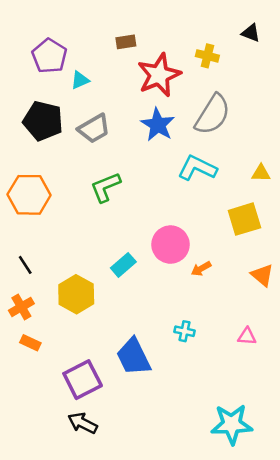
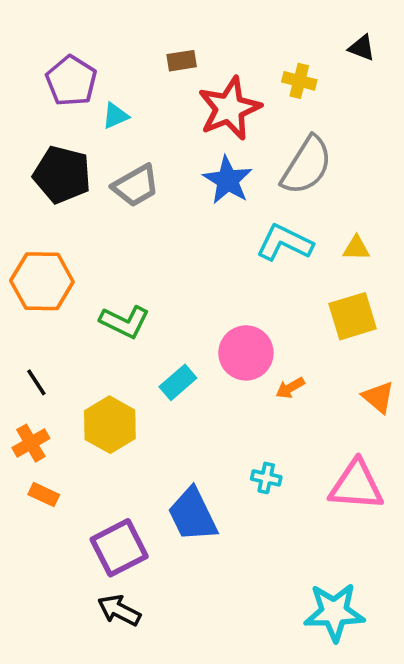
yellow triangle: (261, 173) -> (356, 248), moved
green L-shape: (105, 187) -> (125, 322), moved, turned -132
pink triangle: (247, 336) -> (356, 485), size x2.0

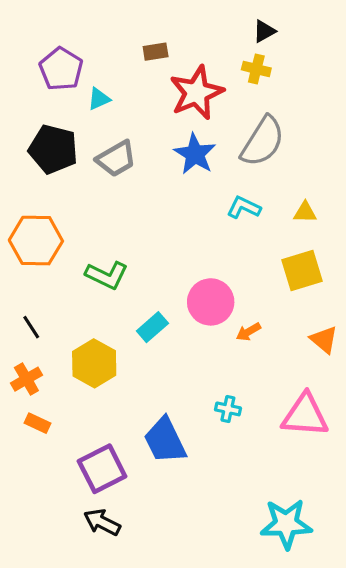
black triangle: (362, 48) -> (264, 31), moved, turned -50
cyan L-shape: (285, 243) -> (244, 208), size x0.7

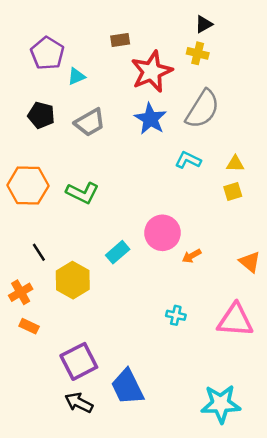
black pentagon: (53, 149) -> (41, 115), size x0.7
yellow square: (302, 270) -> (233, 192), moved, size x0.6
green L-shape: (107, 275) -> (82, 193), moved
black line: (31, 327) -> (39, 252), moved
blue trapezoid: (165, 440) -> (127, 387), moved

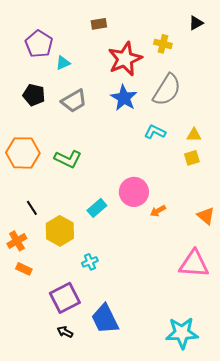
black triangle: (204, 24) -> (196, 23), moved
brown rectangle: (120, 40) -> (99, 24), moved
cyan cross: (176, 315) -> (90, 262), moved, turned -35
black arrow: (79, 403) -> (65, 332), size x0.7

